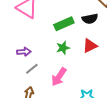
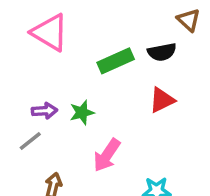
green star: (63, 48) -> (82, 113), moved
gray line: (32, 69) -> (30, 141), moved

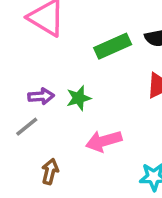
pink arrow: (107, 155) -> (104, 141), turned 40

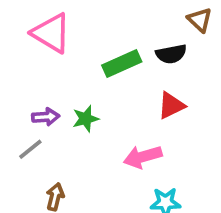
pink arrow: (104, 141) -> (143, 157), moved

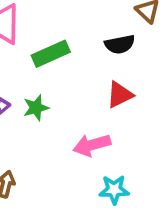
green rectangle: (122, 64) -> (51, 54), moved

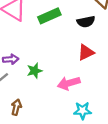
green rectangle: (51, 54) -> (49, 16), moved
green star: (36, 108) -> (35, 71), moved

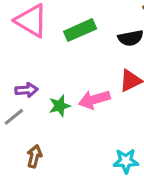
pink arrow: (69, 83) -> (94, 99), moved

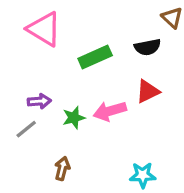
green rectangle: (80, 30) -> (95, 57), moved
brown arrow: (34, 156) -> (62, 168), moved

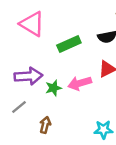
purple arrow: (39, 101) -> (29, 76), size x1.6
gray line: (26, 129) -> (19, 107), moved

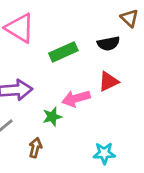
green star: (53, 88) -> (52, 117), moved

